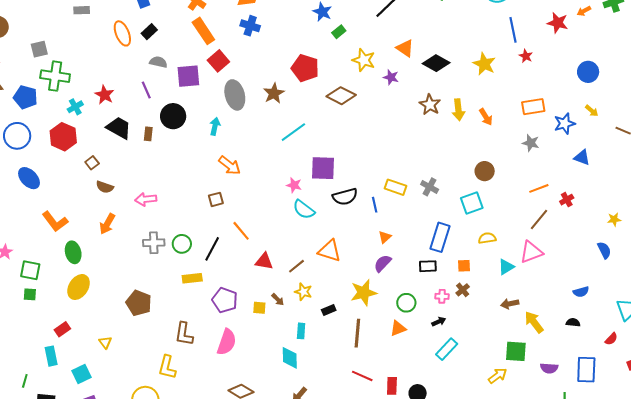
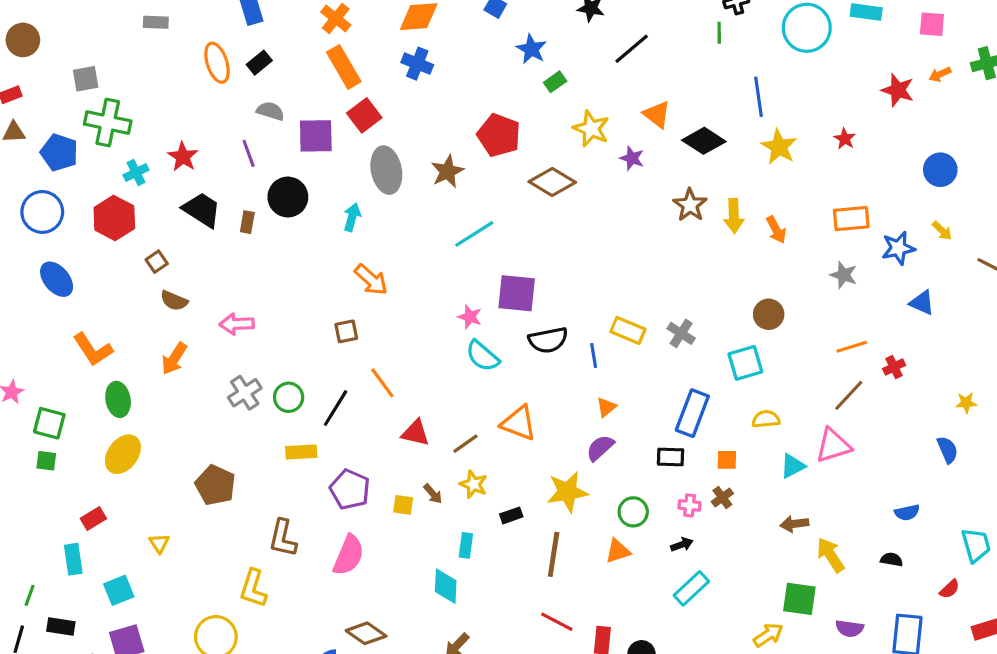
blue line: (513, 30) -> (759, 97), moved
gray cross: (154, 243) -> (245, 393), turned -35

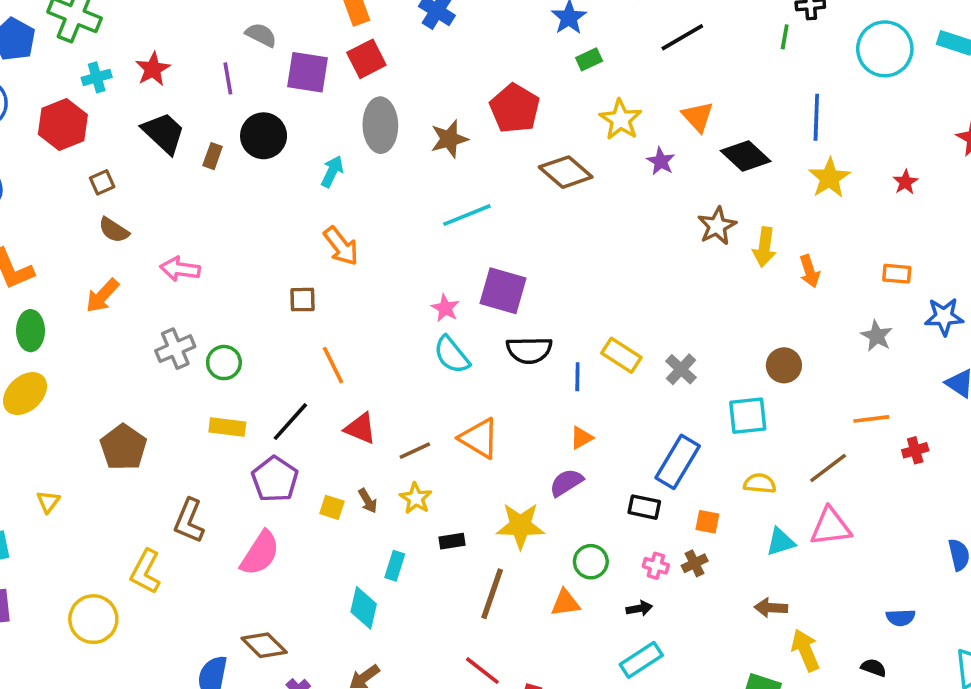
orange rectangle: (851, 219) -> (897, 274), size x0.7
brown line: (849, 395) -> (828, 468), moved
black line: (336, 408) -> (290, 422), moved

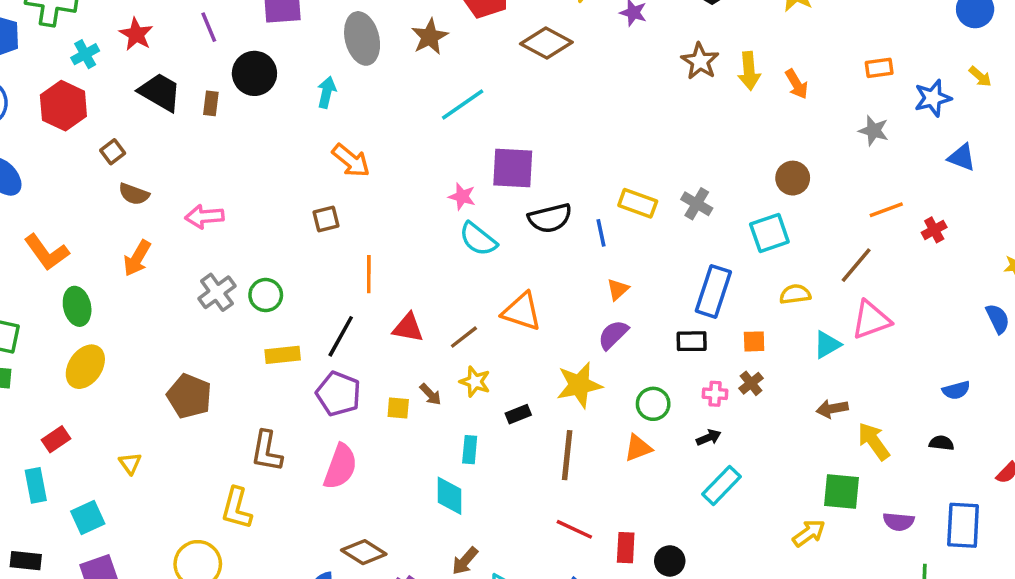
orange line: (333, 365) -> (369, 274), turned 39

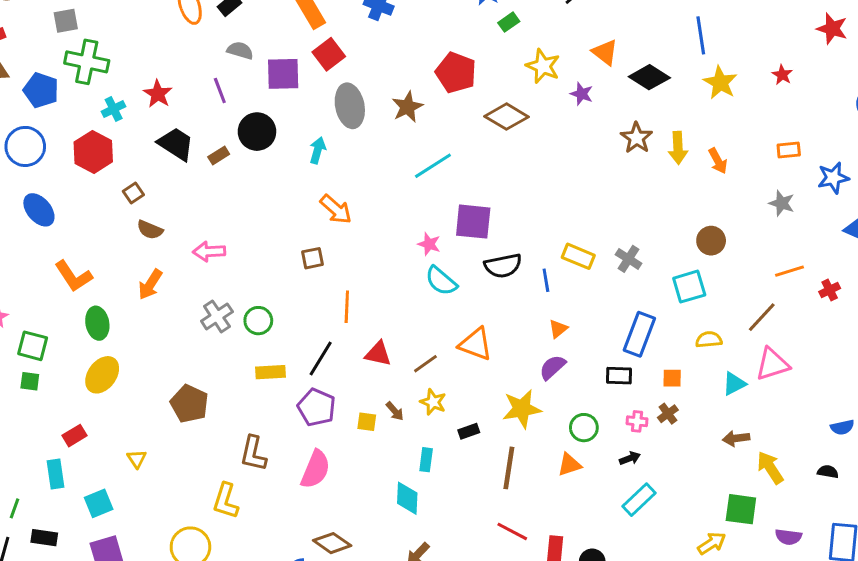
brown rectangle: (211, 103) -> (219, 155), turned 48

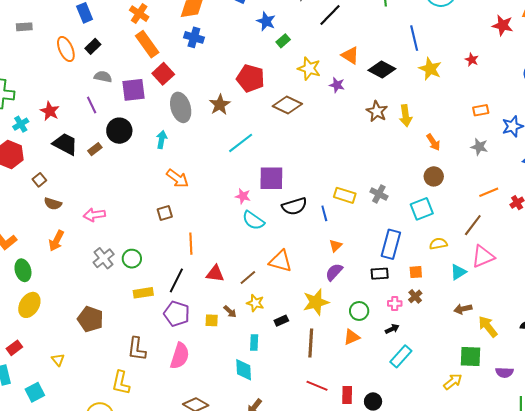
orange arrow: (718, 161) -> (433, 142), moved

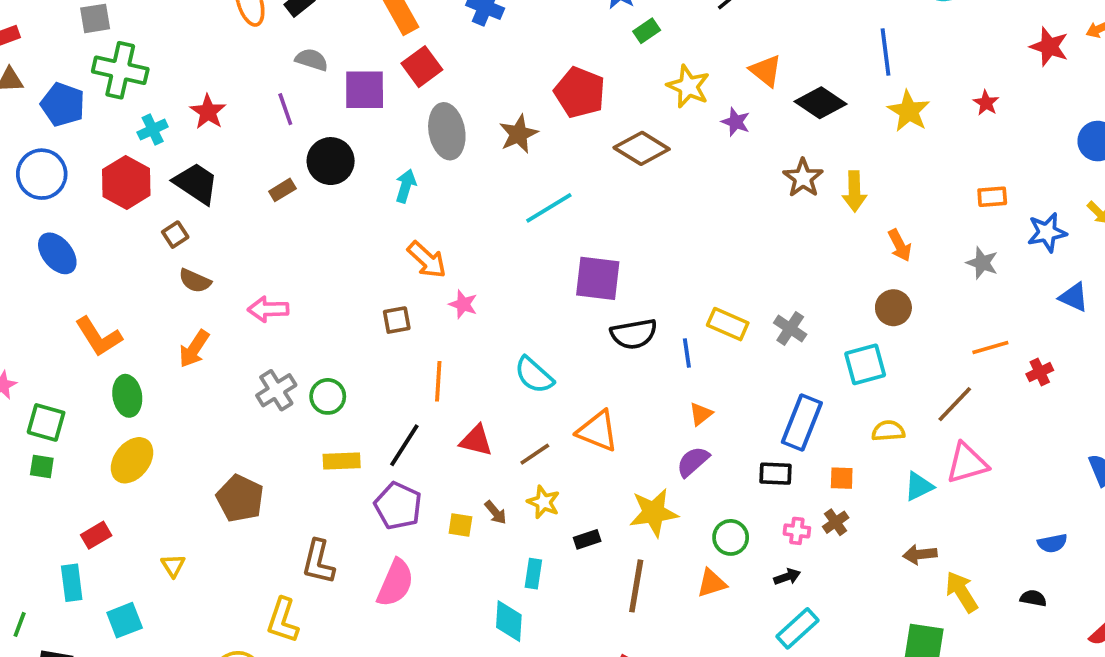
black trapezoid: (65, 144) -> (196, 183), moved
pink star: (243, 196) -> (463, 304), moved
cyan semicircle: (253, 220) -> (534, 375), moved

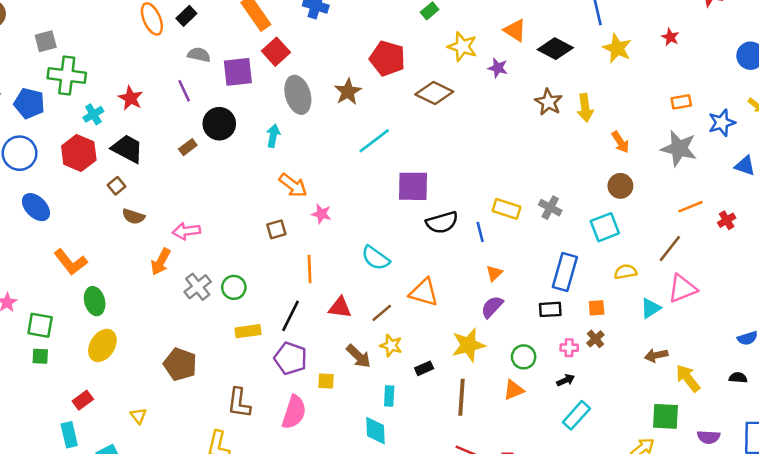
gray star: (982, 263) -> (679, 148), size x1.6
orange arrow: (194, 349) -> (161, 262), moved
brown arrow: (496, 513) -> (359, 356), size x1.5
yellow square: (460, 525) -> (326, 381), moved

